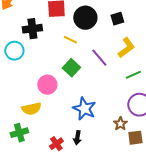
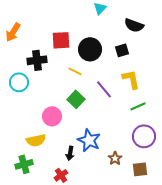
yellow L-shape: (126, 48) -> (131, 79), turned -65
brown star: (120, 124) -> (115, 158), moved
black arrow: (77, 138) -> (70, 153), moved

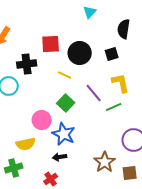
black semicircle: (134, 25) -> (124, 29), turned 78
green line: (138, 106) -> (114, 107), moved
blue star: (89, 140) -> (64, 134), moved
black arrow: (70, 153) -> (60, 157), turned 72
brown star: (115, 158) -> (105, 162), size x1.5

